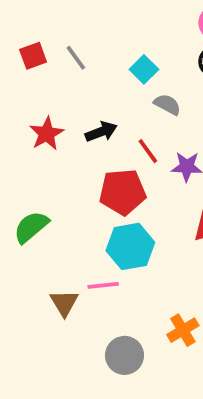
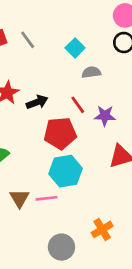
gray semicircle: (167, 104) -> (91, 72), turned -36
black arrow: (101, 132) -> (37, 102), moved
brown triangle: (64, 303) -> (19, 198), moved

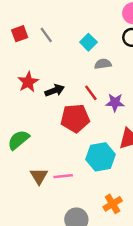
cyan hexagon: (66, 171) -> (100, 157), moved

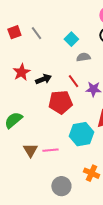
orange cross: (113, 204) -> (91, 173), turned -35

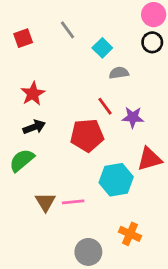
gray line: (36, 33) -> (68, 30), moved
black arrow: (43, 79) -> (34, 127), moved

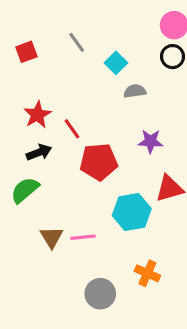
red line: (105, 106) -> (72, 129), moved

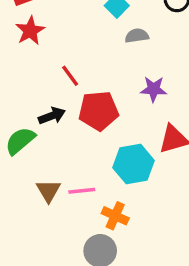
red star: (37, 115) -> (30, 31), moved
black arrow: (39, 152) -> (52, 116), moved
orange cross: (147, 273) -> (115, 216), moved

